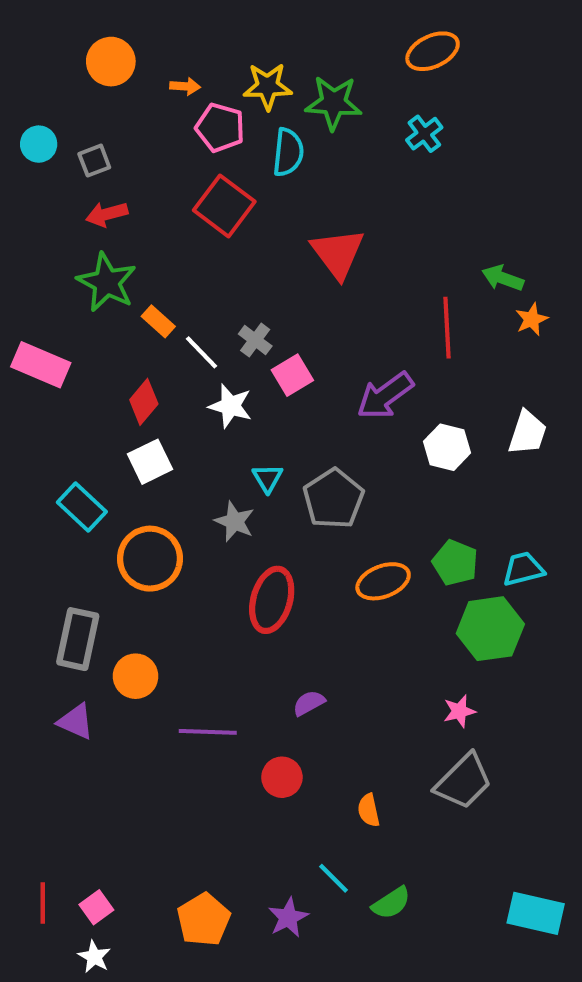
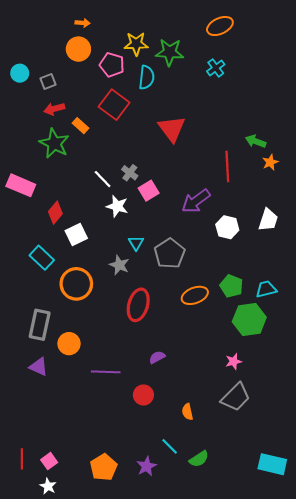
orange circle: (111, 62) -> (78, 49), moved
orange arrow: (185, 86) -> (83, 23), moved
orange rectangle: (158, 321) -> (81, 126), moved
red diamond: (144, 402) -> (55, 213), moved

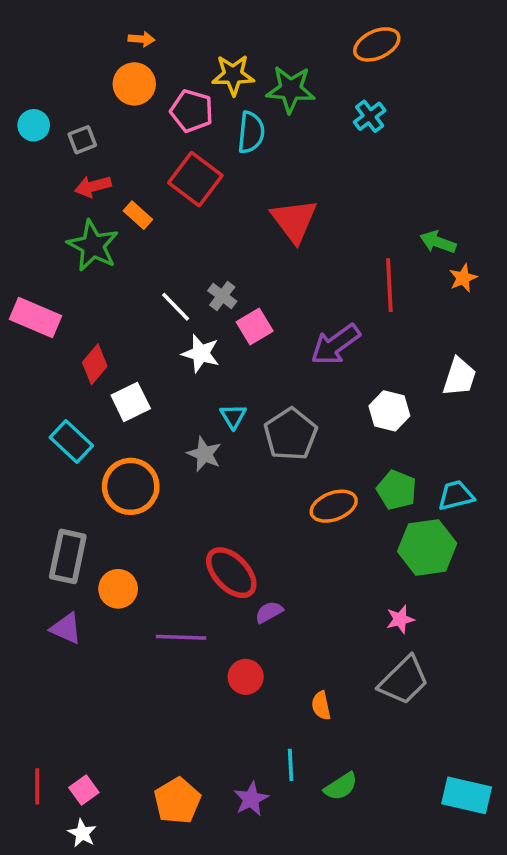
white hexagon: (227, 227) -> (389, 411), moved
red ellipse: (138, 305) -> (231, 573), moved, turned -60
cyan line: (170, 446) -> (291, 765), turned 42

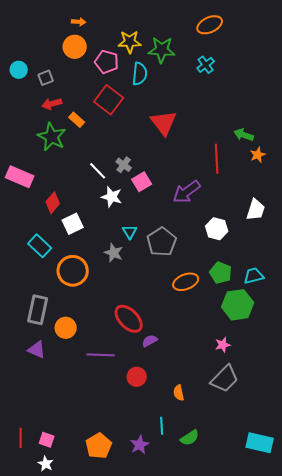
pink square: (84, 790) -> (47, 440), turned -35

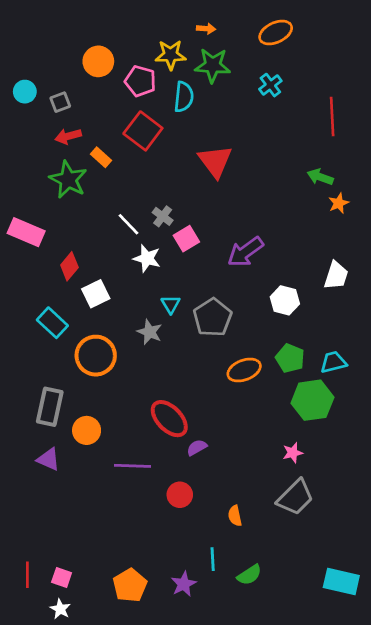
orange arrow: (79, 22) -> (206, 29), moved
red line: (217, 159) -> (332, 117), moved

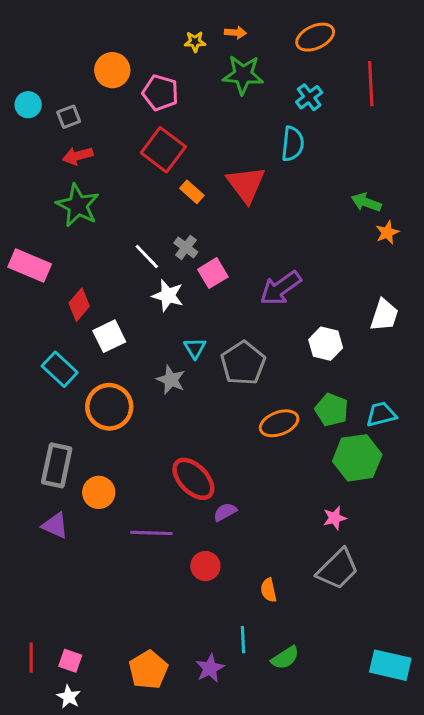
yellow star: (171, 55) -> (195, 42), moved, size x0.6
cyan semicircle: (184, 97) -> (293, 144), moved
red line: (332, 117) -> (371, 84), moved
orange rectangle: (101, 157) -> (192, 192), moved

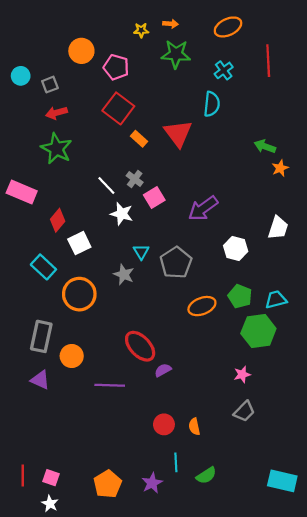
red circle: (205, 566) -> (164, 424), moved
gray trapezoid: (338, 569) -> (244, 411), size x0.7

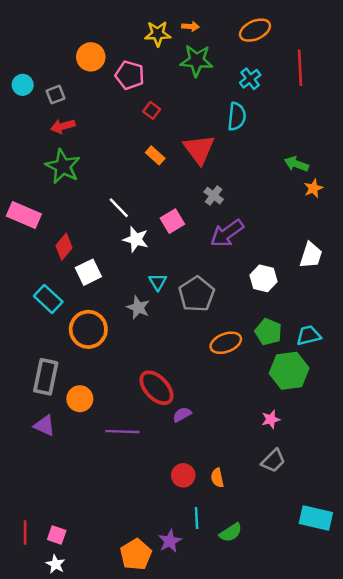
yellow star: (141, 30) -> (158, 34), size x1.5
red square: (118, 108) -> (152, 110), moved, size x0.5
gray cross: (135, 179) -> (214, 196), moved
cyan rectangle: (282, 481) -> (316, 518), moved
orange pentagon: (107, 484) -> (136, 554), moved

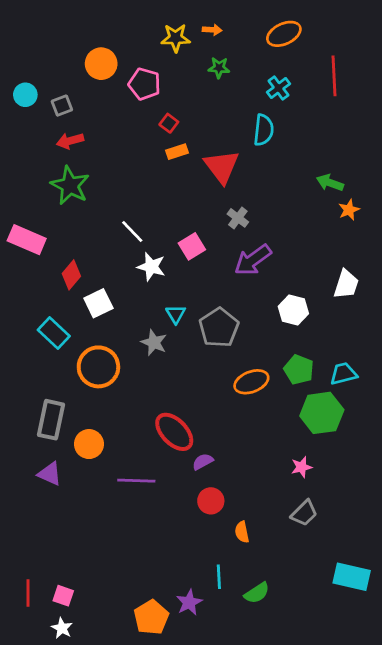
green star: (197, 61) -> (219, 68), size x0.6
orange rectangle: (155, 155) -> (177, 152), moved, turned -60
red circle: (183, 475) -> (211, 501), moved

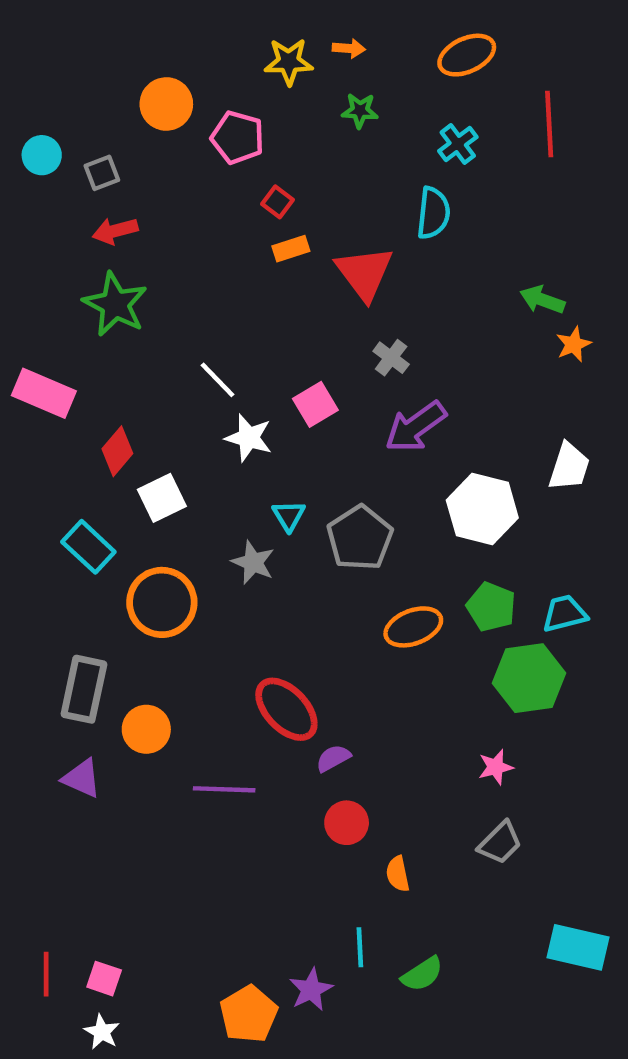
white hexagon: (293, 310) -> (482, 509), size x1.4

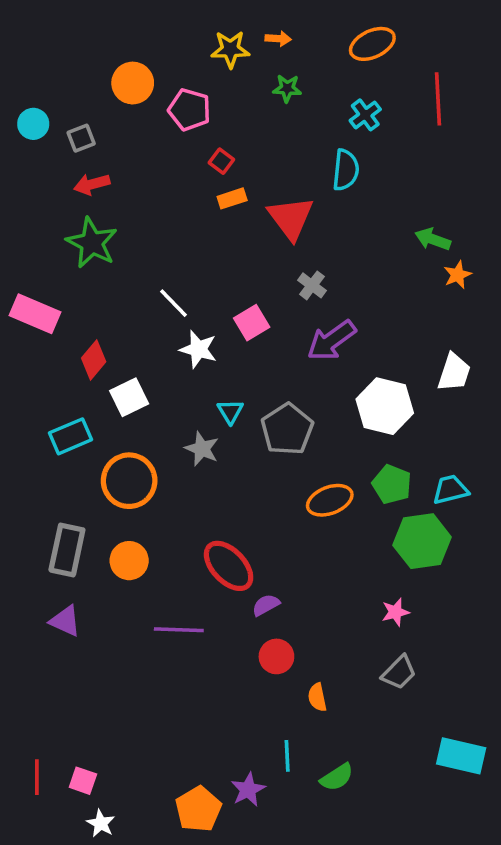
cyan rectangle: (88, 547) -> (71, 436), turned -66
orange circle: (146, 729) -> (129, 561), moved
white star: (102, 1032) -> (101, 823), moved

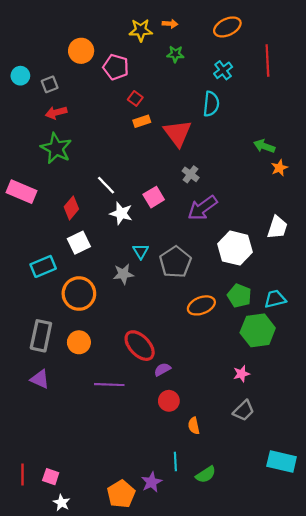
red diamond: (94, 360) -> (71, 208), moved
gray star: (202, 449) -> (123, 274), turned -30

